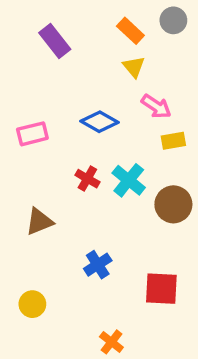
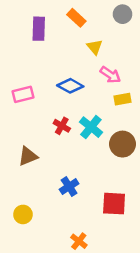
orange rectangle: (130, 31) -> (76, 18), moved
purple rectangle: (55, 41) -> (39, 29), turned 40

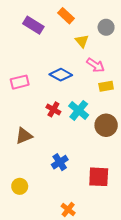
gray circle: (123, 14) -> (106, 27), moved
purple rectangle: (39, 29) -> (33, 25), turned -60

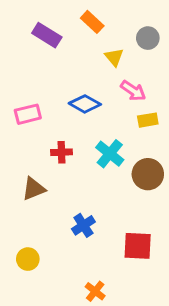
red cross: (53, 109) -> (61, 152), moved, turned -32

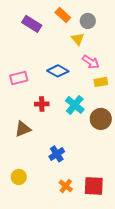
gray circle: (148, 38) -> (88, 21), moved
red square: (138, 246) -> (94, 186), moved
orange cross: (95, 291) -> (66, 186), moved

